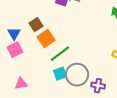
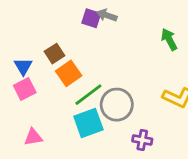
cyan square: (60, 74) -> (88, 123), size x1.5
gray circle: (77, 75) -> (117, 105), moved

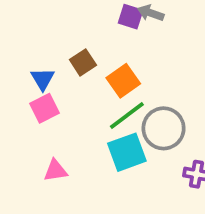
orange square: (69, 73) -> (123, 81), moved

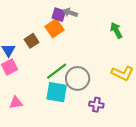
orange square: (123, 81) -> (55, 28), moved
cyan square: (127, 152) -> (57, 92), turned 30

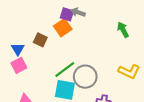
brown square: (32, 41) -> (40, 40), turned -32

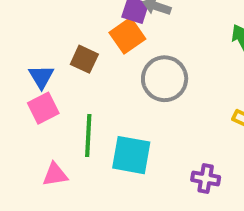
green line: (65, 69) -> (88, 135), moved, turned -50
gray circle: (85, 77) -> (165, 79), moved

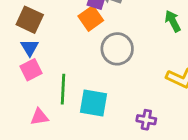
brown square: (84, 59) -> (30, 20), moved, size x1.4

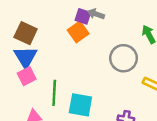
blue triangle: (30, 47) -> (26, 57), size x1.5
gray circle: (117, 49) -> (124, 58), moved

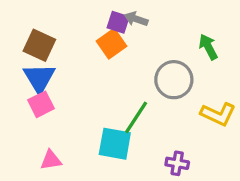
green line: (54, 93) -> (136, 117), moved, turned 30

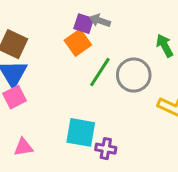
green line: (136, 117) -> (100, 72), moved
purple cross: (177, 163) -> (106, 149), moved

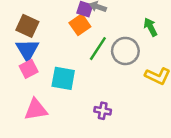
cyan square: (81, 132) -> (63, 78), moved
pink triangle: (23, 147) -> (36, 110), size x1.5

